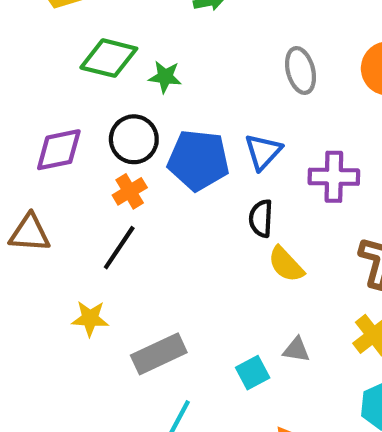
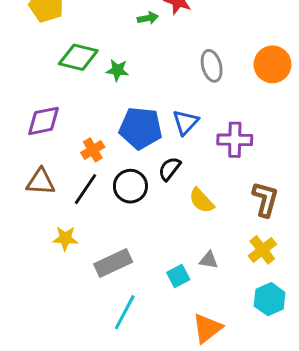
black circle: (134, 139) -> (130, 186), moved
black semicircle: (261, 218) -> (170, 169), moved, turned 35
brown triangle: (30, 233) -> (41, 182), moved

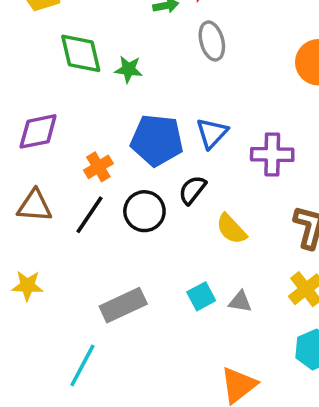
green diamond: (78, 57) -> (81, 53), turned 63
gray ellipse: (212, 66) -> (212, 41), moved
yellow star: (65, 238) -> (27, 286), moved
cyan square: (178, 276) -> (201, 296), moved
cyan line: (125, 312) -> (82, 365), moved

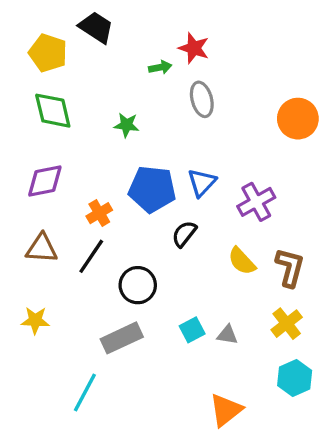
green diamond: (81, 53) -> (53, 111), moved
purple cross: (272, 154) -> (256, 202), turned -30
black circle: (144, 211) -> (138, 285), moved
yellow semicircle: (231, 229) -> (242, 261), moved

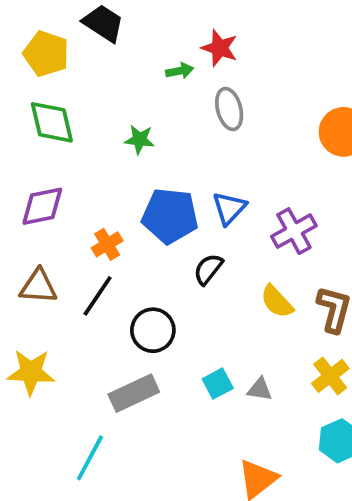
yellow star: (35, 320) -> (31, 372), size x1.4

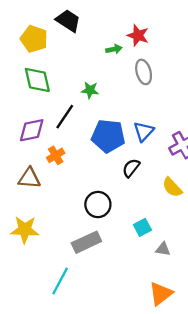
orange cross: (107, 244) -> (56, 155), moved
black line: (98, 296) -> (65, 117), moved
cyan square: (218, 384) -> (142, 227), moved
gray triangle: (260, 389) -> (163, 249), moved

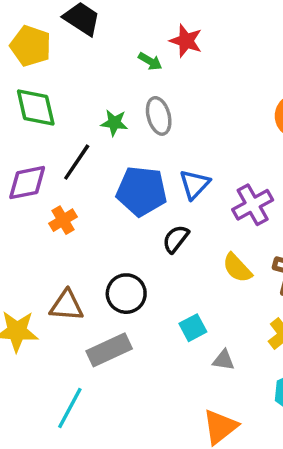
green arrow: (114, 49) -> (150, 61), turned 42
gray ellipse: (144, 72) -> (159, 116), moved
brown triangle: (29, 178) -> (66, 306), moved

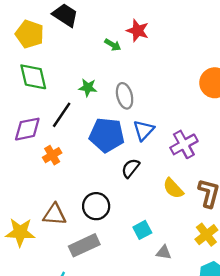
gray ellipse: (159, 116) -> (125, 96), moved

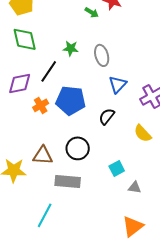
blue pentagon: (107, 135) -> (71, 100), moved
gray rectangle: (84, 245) -> (68, 181), turned 30

